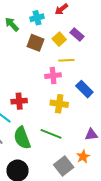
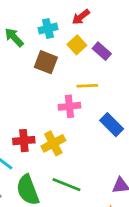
yellow square: (59, 39) -> (77, 45), moved
yellow cross: (59, 104) -> (53, 143), moved, turned -36

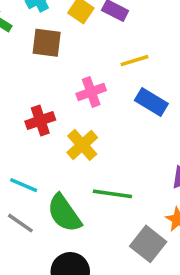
yellow line: (87, 86) -> (135, 61), moved
red cross: (24, 141) -> (40, 121), moved

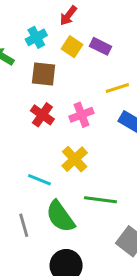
red cross: (40, 121) -> (42, 115), moved, turned -35
cyan line: (24, 185) -> (39, 180), moved
gray line: (20, 223) -> (24, 225), turned 40

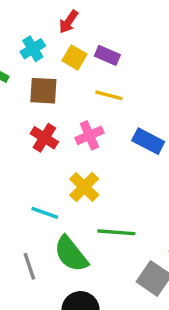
yellow line: (117, 88) -> (109, 95), moved, turned 35

